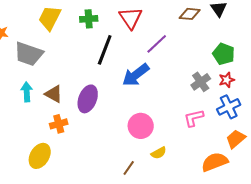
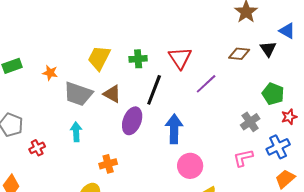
blue arrow: (136, 75) -> (174, 129), moved, turned 128
red star: (227, 80) -> (289, 117), moved
brown triangle: (54, 94) -> (112, 94), moved
purple ellipse: (88, 99) -> (132, 121), moved

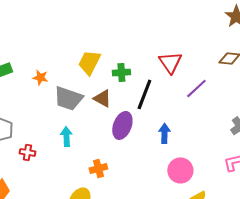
green cross: (138, 59) -> (121, 72), moved
blue arrow: (174, 129) -> (164, 133), size x0.7
red cross: (37, 148) -> (27, 152), turned 35

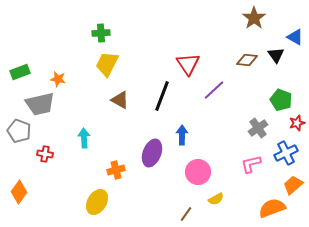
green cross: (121, 72) -> (101, 33), moved
gray trapezoid: (68, 98) -> (40, 104), moved, turned -32
purple ellipse: (122, 125) -> (152, 153), moved

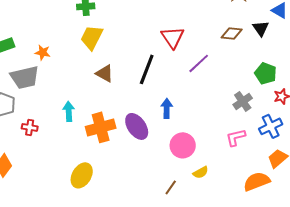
purple ellipse: (152, 153) -> (137, 126), turned -56
orange cross: (116, 170) -> (101, 127), moved, size x1.6

